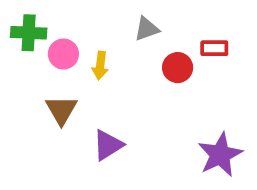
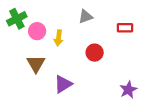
green cross: (29, 33) -> (17, 19), turned -30
red circle: (178, 68) -> (95, 53), moved
purple star: (220, 155) -> (128, 90), size x0.7

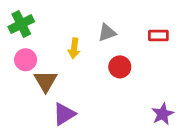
gray triangle: (86, 16) -> (107, 33), moved
pink circle: (37, 31) -> (26, 60), moved
purple triangle: (63, 84) -> (64, 114), moved

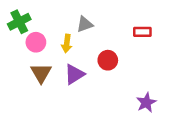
gray triangle: (107, 33) -> (85, 24), moved
pink circle: (26, 60) -> (36, 42), moved
purple triangle: (64, 114) -> (74, 74), moved

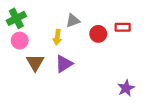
pink circle: (36, 42) -> (20, 41), moved
red circle: (108, 60) -> (98, 34), moved

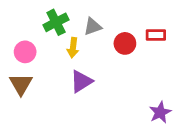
green cross: (16, 18) -> (56, 22), moved
brown triangle: (35, 63) -> (21, 84), moved

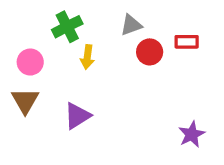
gray triangle: (93, 27) -> (131, 25), moved
purple triangle: (81, 81) -> (77, 116), moved

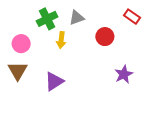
gray triangle: (131, 25) -> (77, 18), moved
red rectangle: (187, 42) -> (132, 17), moved, turned 35
purple star: (192, 134) -> (124, 74), moved

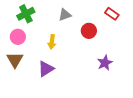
green cross: (47, 19) -> (26, 14), moved
yellow arrow: (61, 40) -> (52, 42), moved

